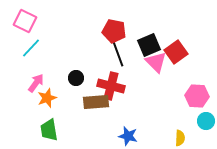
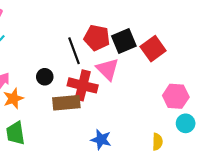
red pentagon: (114, 31) -> (97, 38), moved
black line: (118, 54) -> (74, 51), moved
pink triangle: (156, 62) -> (108, 69), moved

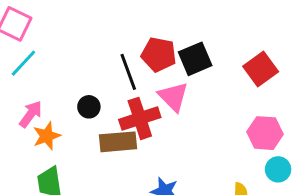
red square: (153, 49) -> (261, 69), moved
red cross: (83, 85) -> (140, 118), turned -32

